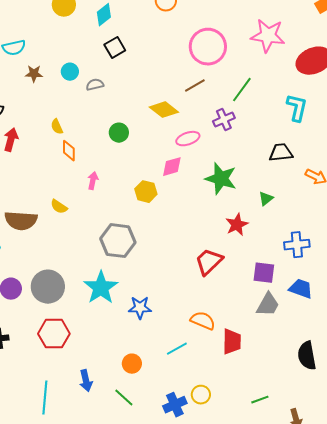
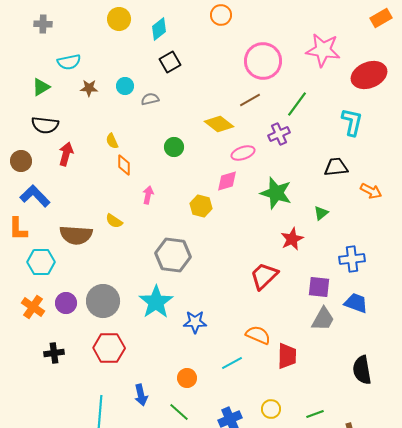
yellow circle: (201, 395) -> (271, 409), moved

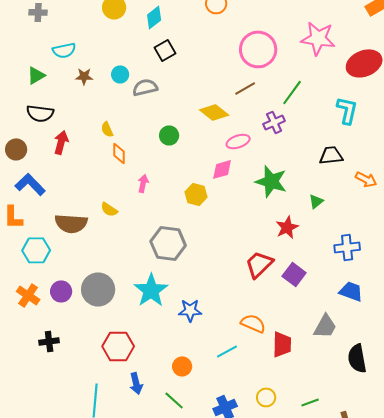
gray semicircle: (150, 99) -> (145, 87), size x1.4
purple square: (319, 287) -> (294, 274), moved, turned 30
gray trapezoid: (323, 319) -> (325, 326), moved
red hexagon: (109, 348) -> (118, 346), moved

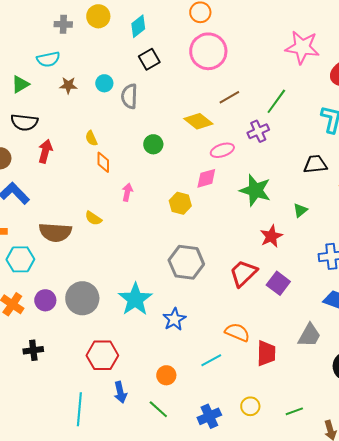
gray cross: (38, 12) -> (63, 24), moved
pink circle: (258, 49) -> (208, 51), moved
gray semicircle: (145, 87) -> (129, 96), turned -75
gray hexagon: (168, 243) -> (186, 262), moved
blue star: (190, 310) -> (174, 319), turned -30

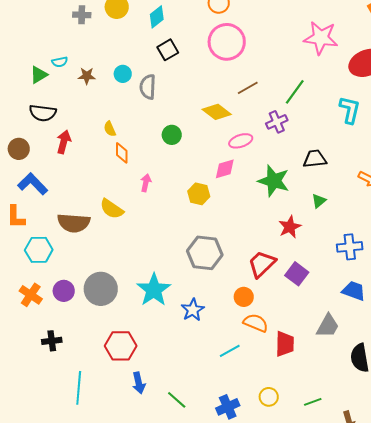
cyan semicircle: (48, 59) -> (60, 62), moved, size x0.7
black trapezoid: (315, 164) -> (315, 159), moved
yellow semicircle: (93, 218) -> (112, 209), size x1.4
orange circle: (166, 375) -> (244, 297), moved
cyan line: (79, 409) -> (79, 388), moved

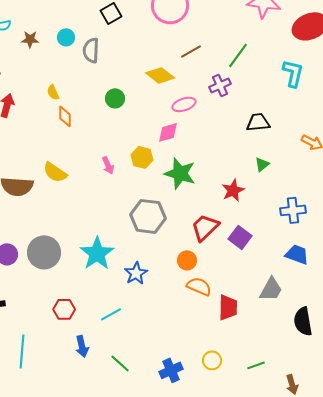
green star: (274, 181) -> (180, 173), moved
pink arrow: (146, 183) -> (108, 165), moved, turned 144
red hexagon: (121, 346) -> (64, 309), size x0.7
cyan line: (230, 351) -> (111, 314), moved

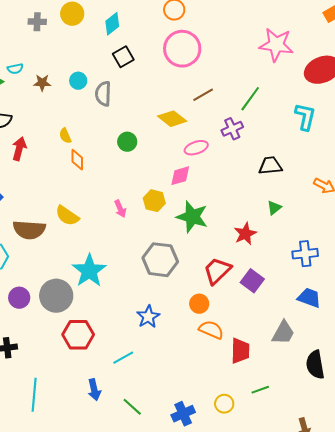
cyan star: (97, 253) -> (89, 271), moved
red hexagon: (64, 309) -> (78, 335), moved, size x1.4
green line: (256, 365) -> (260, 390), moved

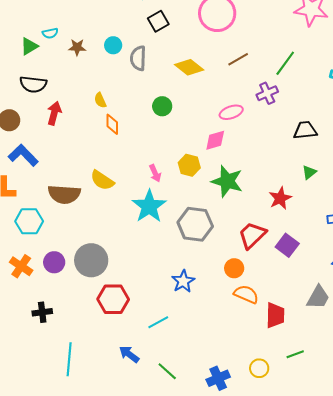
yellow diamond: (172, 119) -> (189, 67), moved
cyan star: (89, 271) -> (149, 206), moved
blue arrow: (94, 390) -> (129, 354), turned 140

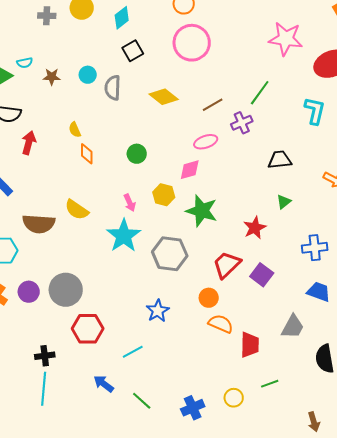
brown line: (238, 59) -> (213, 105), moved
green circle: (162, 106) -> (137, 154), moved
black cross: (42, 312) -> (45, 356), moved

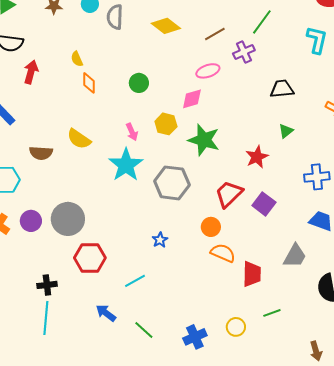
brown semicircle: (39, 224) -> (41, 153), size x0.7
blue star: (158, 311) -> (160, 240), size x0.7

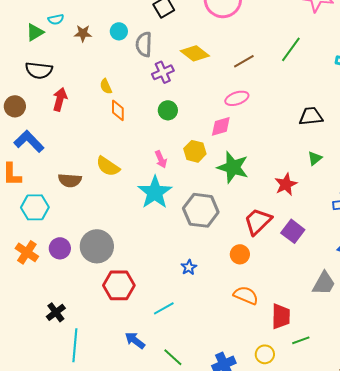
purple cross: (244, 52) -> (163, 72), moved
orange semicircle: (223, 253) -> (246, 295), moved
red trapezoid: (252, 274) -> (281, 316), moved
black cross: (47, 285) -> (56, 312), moved, turned -30

